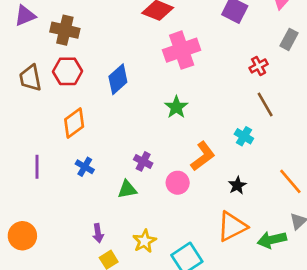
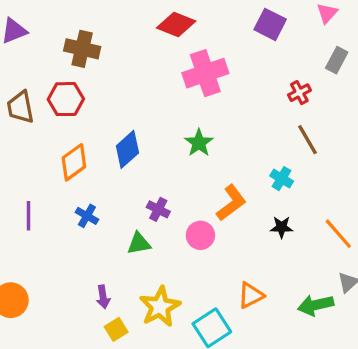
brown cross: (65, 30) -> (82, 49), moved
blue diamond: (118, 79) -> (127, 149), moved
black star: (237, 185) -> (282, 227), moved, turned 30
orange triangle: (232, 226) -> (251, 295), moved, size x0.7
yellow star: (144, 241) -> (160, 307), size x1.4

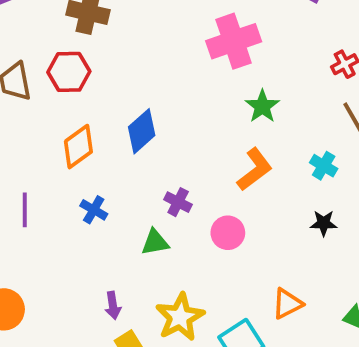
green star: (199, 143) -> (262, 106), moved
orange L-shape: (231, 203) -> (255, 170), moved

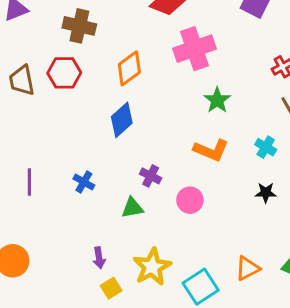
orange diamond: (78, 147) -> (129, 68), moved
orange L-shape: (255, 170) -> (211, 150), turned 60
orange triangle: (287, 304) -> (248, 268), moved

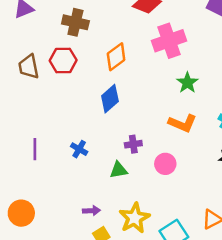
purple cross: (151, 176) -> (133, 144), turned -35
purple arrow: (99, 258) -> (91, 211), turned -84

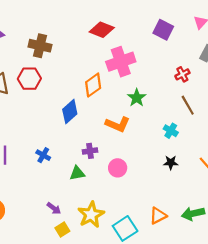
orange diamond: (116, 57) -> (93, 85), moved
orange L-shape: (183, 123) -> (118, 124), moved
purple arrow: (91, 211) -> (54, 208), turned 40

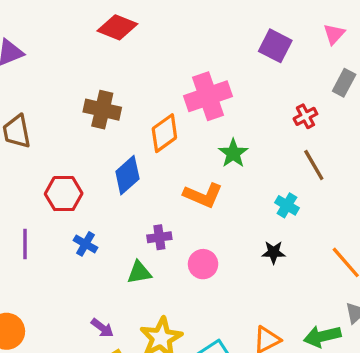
red diamond: (102, 30) -> (117, 27), moved
brown cross: (40, 46) -> (102, 110), moved
red hexagon: (29, 79) -> (64, 194), moved
black star: (171, 163) -> (274, 252), moved

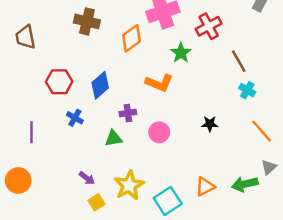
red cross: (305, 116) -> (209, 26), moved, size x1.5
blue diamond: (127, 175) -> (100, 85), moved
cyan cross: (287, 205) -> (247, 90), moved
purple line: (25, 244) -> (31, 132), moved

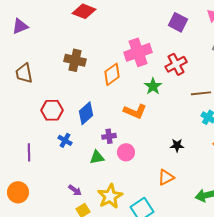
brown line: (239, 61) -> (201, 93), turned -66
pink circle: (159, 132) -> (126, 152), moved
orange triangle: (205, 187) -> (166, 177), moved

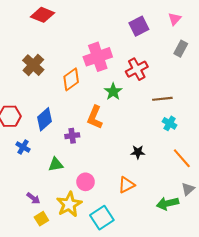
purple square: (178, 22) -> (139, 26), turned 36
brown cross: (75, 60) -> (33, 65), turned 30
orange L-shape: (135, 111) -> (95, 117), turned 90
purple cross: (109, 136) -> (72, 136), moved
pink circle: (126, 152) -> (86, 182), moved

